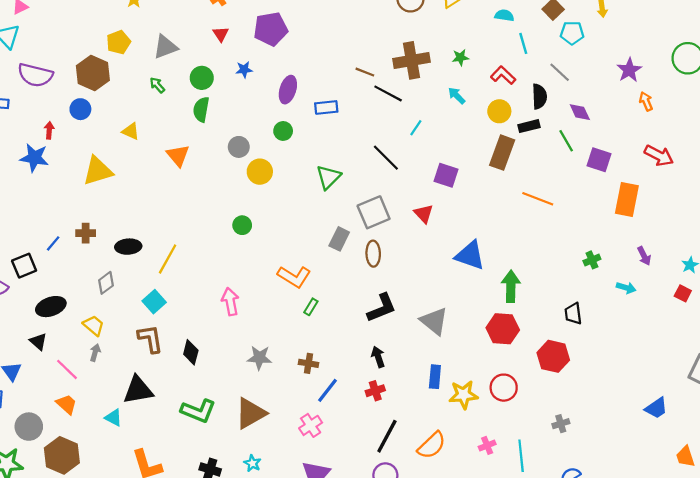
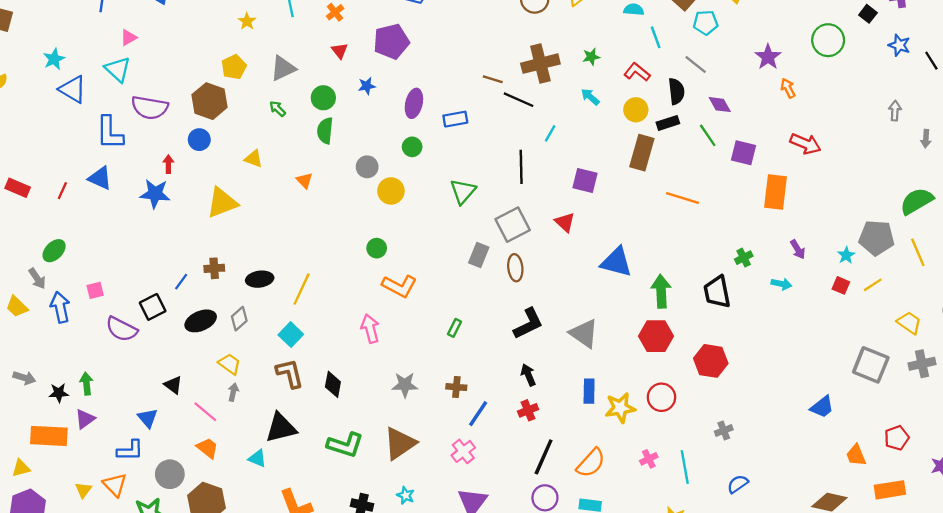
orange triangle: (178, 155) -> (304, 180), size x0.7
black line: (386, 158) -> (521, 167), turned 48
orange L-shape: (294, 277) -> (399, 286), moved
black ellipse: (51, 307) -> (201, 321), moved
black trapezoid: (573, 314) -> (717, 292), moved, size x1.4

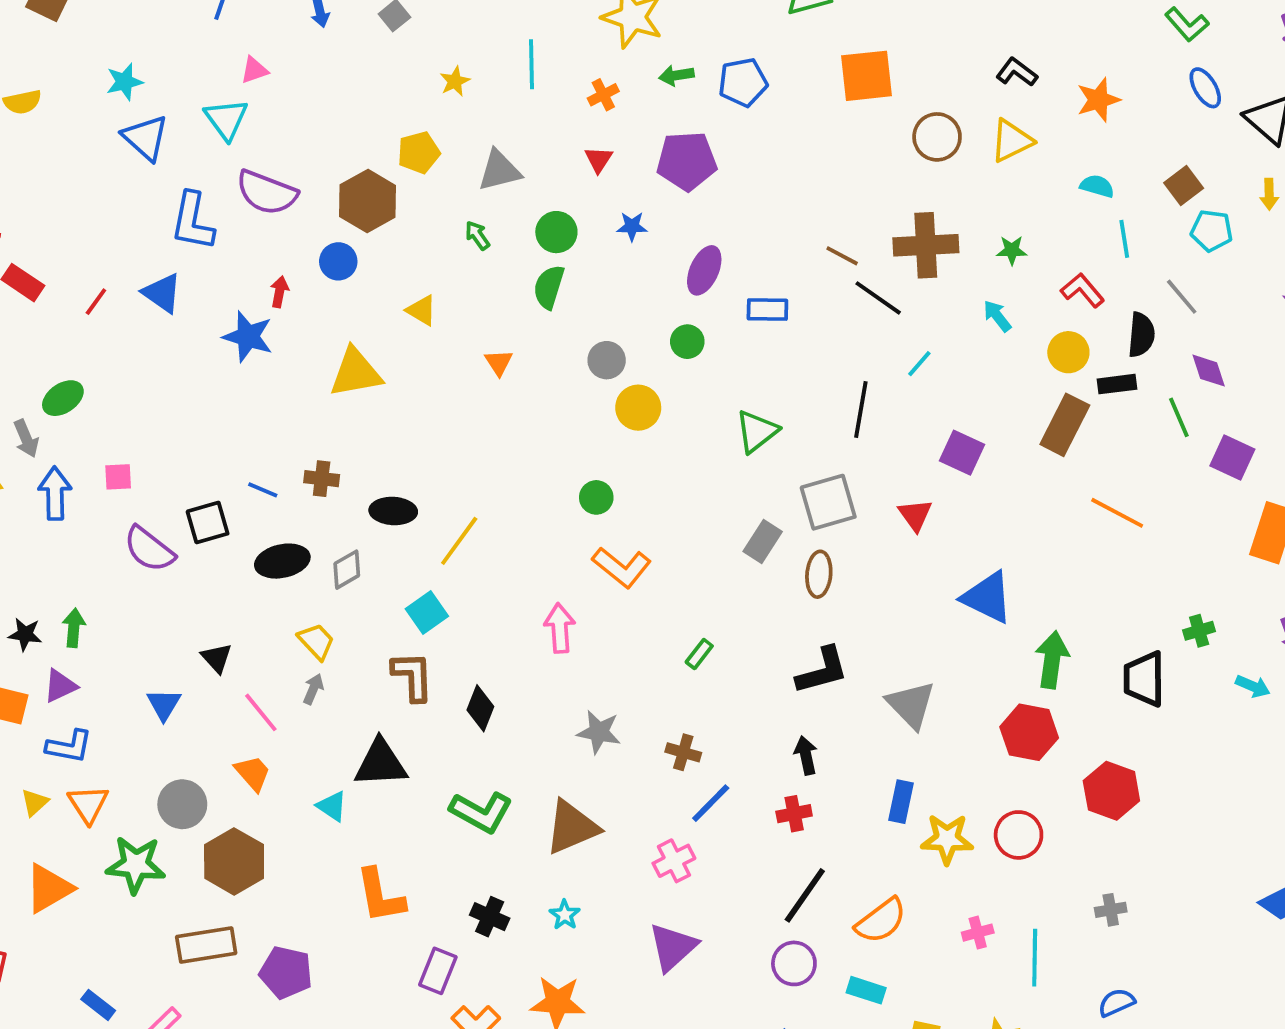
blue line: (181, 282) -> (263, 490), turned 66
blue L-shape: (130, 450) -> (69, 746), moved

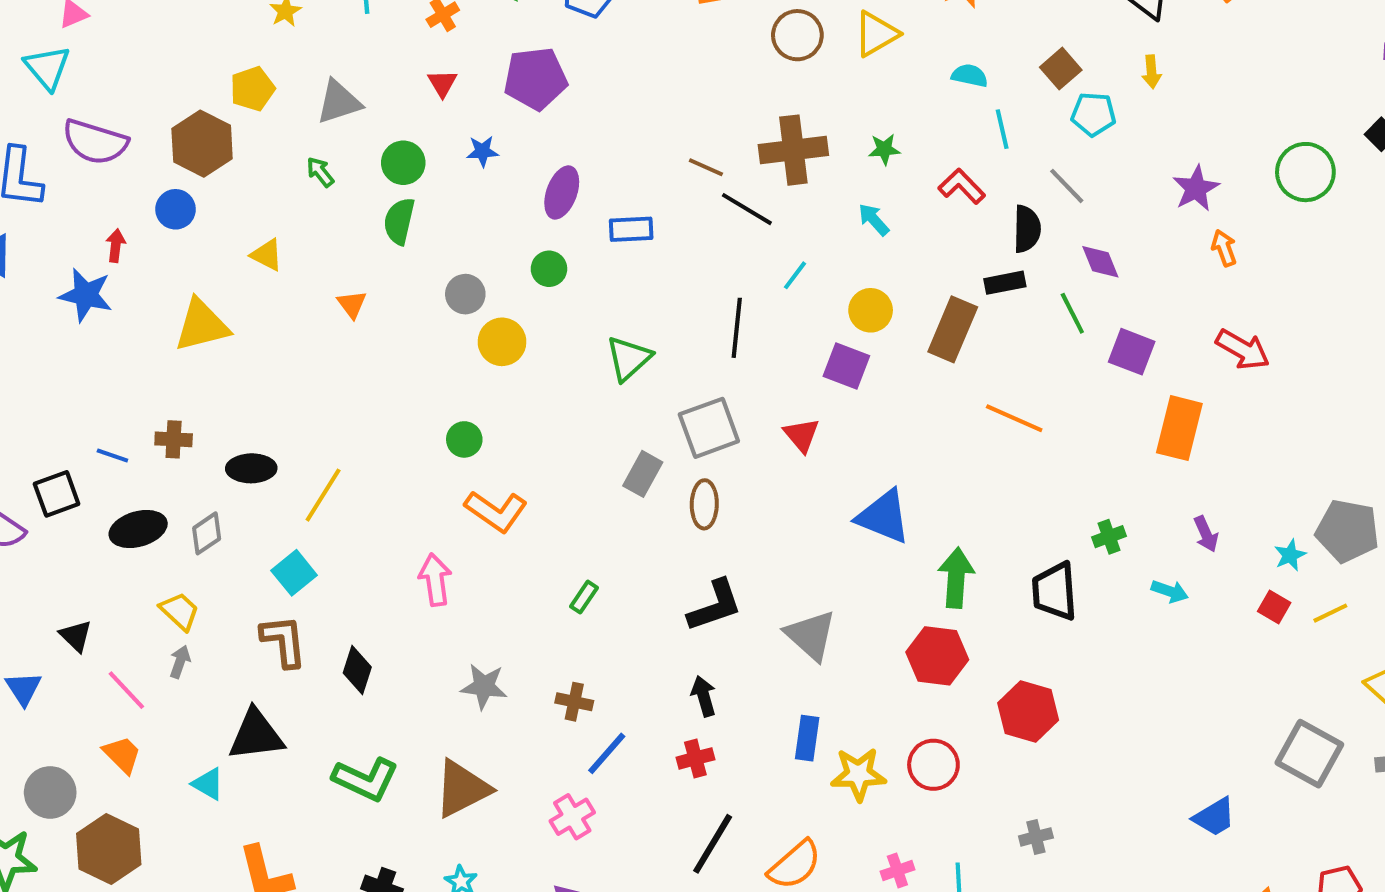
yellow circle: (1068, 352) -> (871, 310), moved

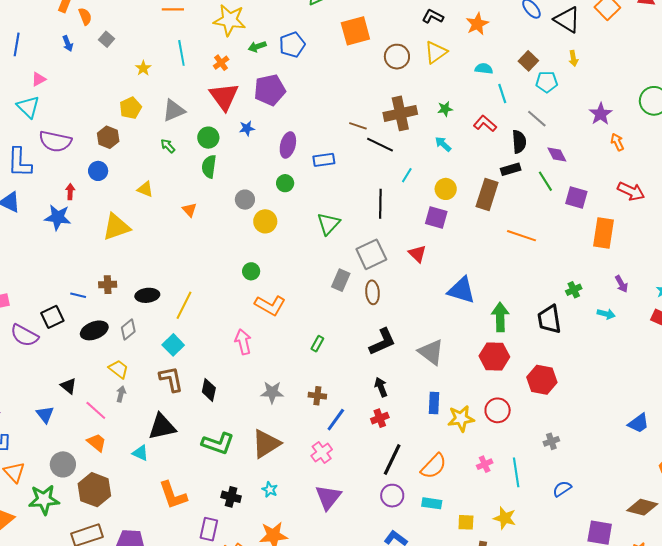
red triangle: (442, 83) -> (224, 97), size x2.0
brown hexagon: (202, 144) -> (108, 137), size x0.7

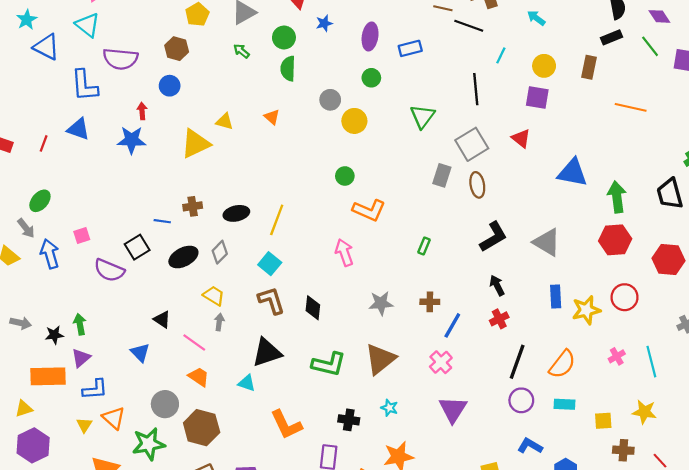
yellow triangle: (145, 189) -> (225, 121), moved
brown rectangle: (487, 195) -> (589, 67), size x0.7

